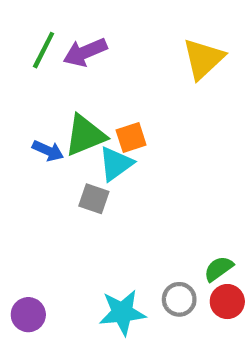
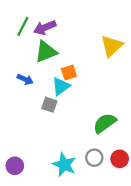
yellow triangle: (203, 59) -> (112, 46), moved
green triangle: (85, 135) -> (46, 52), moved
green semicircle: (219, 269) -> (105, 123), moved, size x1.5
cyan star: (122, 312) -> (64, 165), turned 30

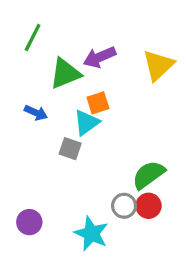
purple arrow: (45, 28) -> (100, 57), moved
gray circle: (94, 158) -> (124, 206), moved
red circle: (120, 159) -> (149, 206), moved
purple circle: (15, 166) -> (29, 222), moved

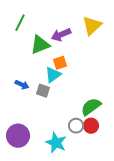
yellow triangle: (158, 65) -> (92, 26), moved
blue arrow: (36, 113) -> (22, 85), moved
purple circle: (29, 222) -> (18, 136), size x1.5

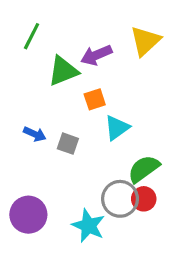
cyan triangle: (53, 75) -> (117, 128), moved
gray circle: (76, 126) -> (120, 199), size x1.5

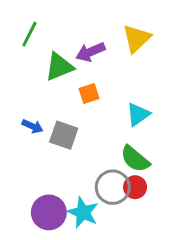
cyan triangle: (117, 128) -> (138, 114), moved
gray square: (68, 144) -> (64, 135), size x1.4
green semicircle: (144, 169) -> (135, 159), turned -104
purple circle: (28, 215) -> (49, 212), moved

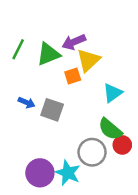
green line: (29, 34) -> (18, 49), moved
yellow triangle: (137, 38) -> (88, 60), moved
red circle: (135, 187) -> (122, 145), moved

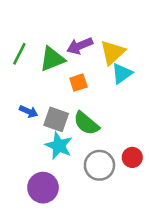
yellow triangle: (88, 60) -> (113, 52), moved
cyan triangle: (113, 93) -> (122, 73), moved
green semicircle: (110, 129) -> (86, 123), moved
cyan star: (68, 173) -> (59, 146), moved

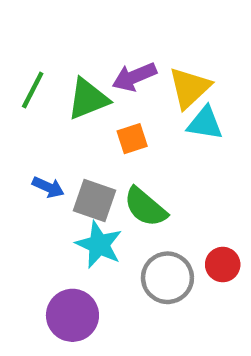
cyan triangle: (122, 73) -> (205, 123), turned 45

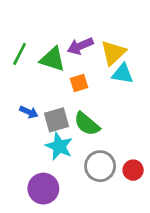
green triangle: (88, 99) -> (53, 59), turned 40
gray square: (95, 200) -> (57, 120), turned -35
red circle: (223, 265) -> (133, 170), moved

